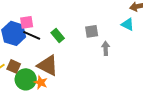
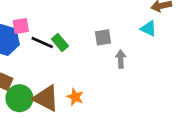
black line: (32, 35) -> (42, 43), moved
brown triangle: (48, 65) -> (46, 98), moved
orange star: (41, 82) -> (75, 97), moved

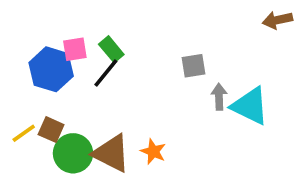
cyan triangle: (149, 29) -> (250, 106), moved, size x1.6
black line: (42, 43) -> (106, 73), turned -75
green rectangle: (60, 43) -> (111, 49), moved

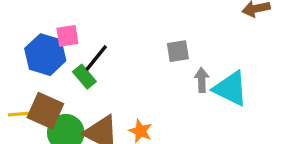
green rectangle: (111, 49) -> (84, 77), moved
brown square: (51, 130) -> (45, 111), size x1.5
yellow line: (24, 133) -> (20, 114), turned 30

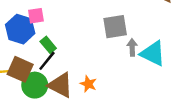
gray square: (178, 51) -> (115, 27), size x1.5
black line: (96, 58) -> (47, 61), moved

